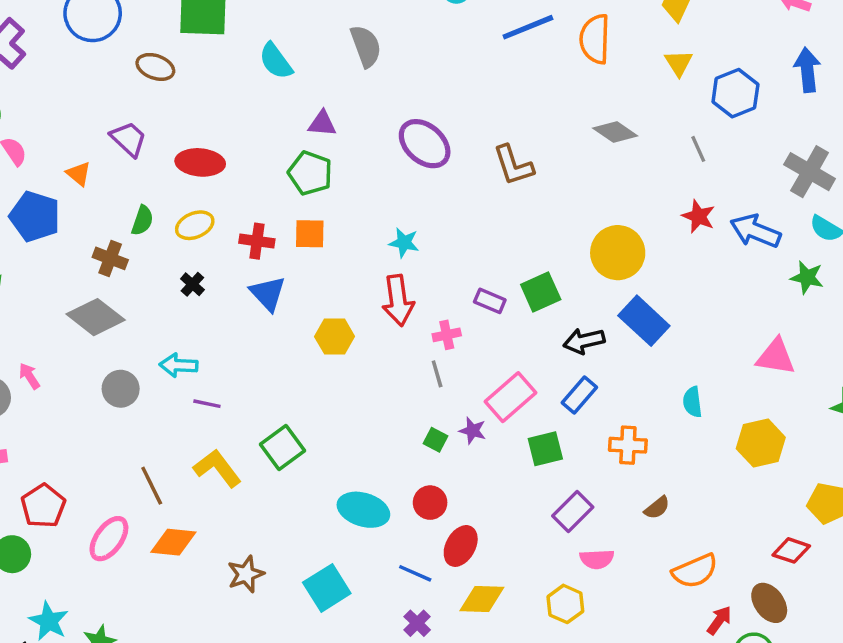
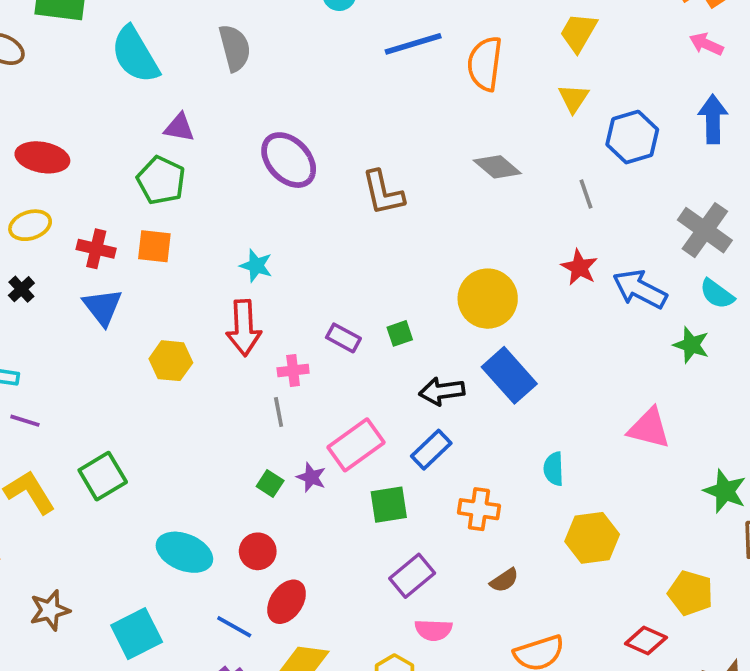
cyan semicircle: (276, 61) -> (135, 55), size x1.4
green square: (541, 292) -> (400, 333), size x0.6
yellow hexagon: (761, 443) -> (592, 538), moved

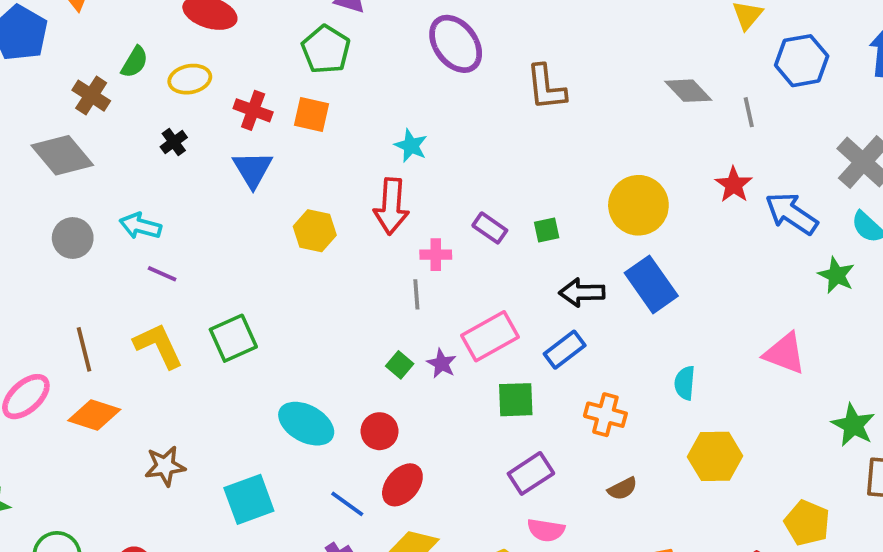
gray diamond: (497, 167) -> (688, 91), moved

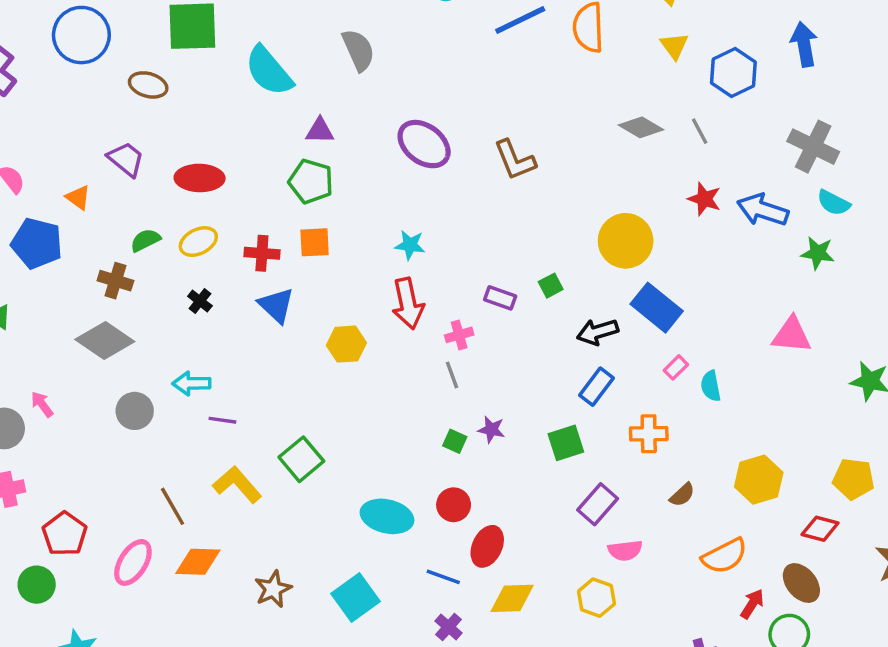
green semicircle: (135, 62) -> (145, 240), turned -132
pink rectangle: (490, 336) -> (676, 367), moved, size x0.5
yellow hexagon: (715, 456) -> (759, 480), moved

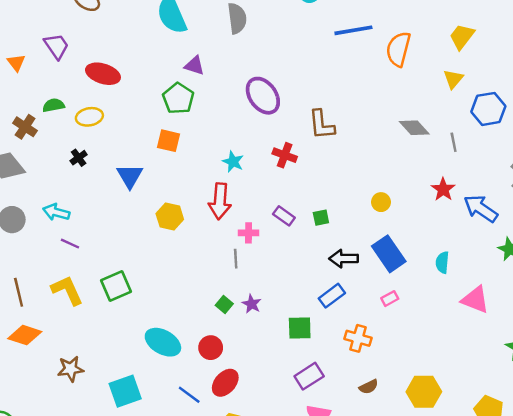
yellow circle: (626, 241) -> (381, 202), size x0.5
red cross: (262, 253) -> (285, 155), moved
cyan semicircle: (711, 386) -> (442, 262), moved

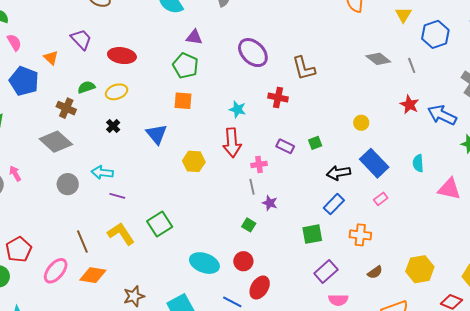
purple star: (252, 304) -> (270, 203), moved

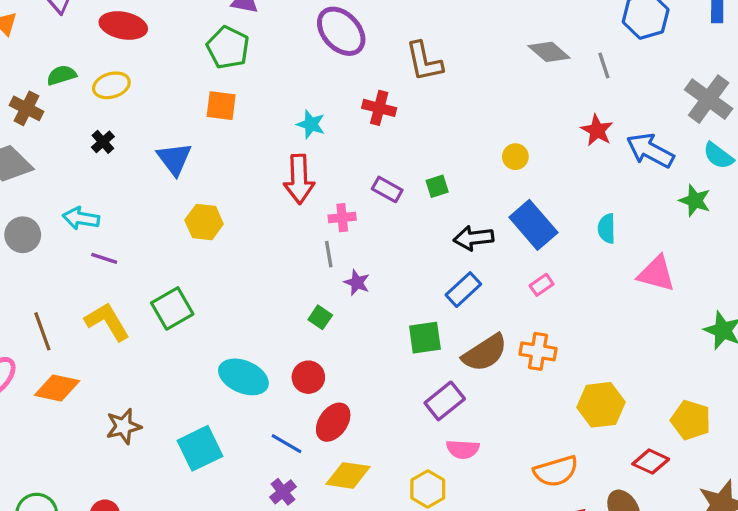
yellow hexagon: (194, 161) -> (204, 222), moved
orange cross: (360, 235) -> (538, 351), moved
brown semicircle: (375, 272) -> (485, 353), moved, size x1.8

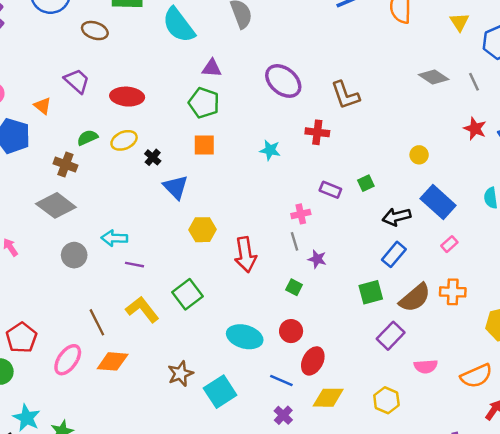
black cross: (103, 142) -> (153, 157), moved
red arrow: (299, 179) -> (245, 255), moved
brown star: (124, 426) -> (180, 374), moved
pink semicircle: (463, 449) -> (426, 366), moved

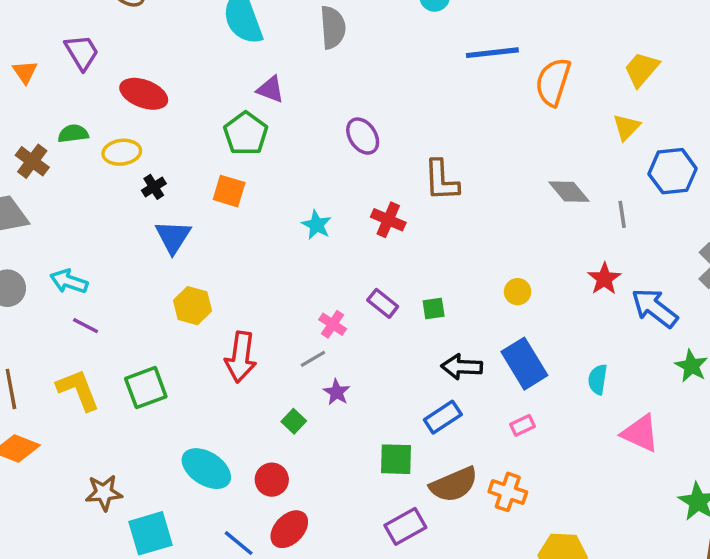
purple ellipse: (283, 81) -> (363, 136), size x0.7
pink cross: (301, 214) -> (333, 324), turned 30
gray line: (294, 241) -> (313, 359), turned 60

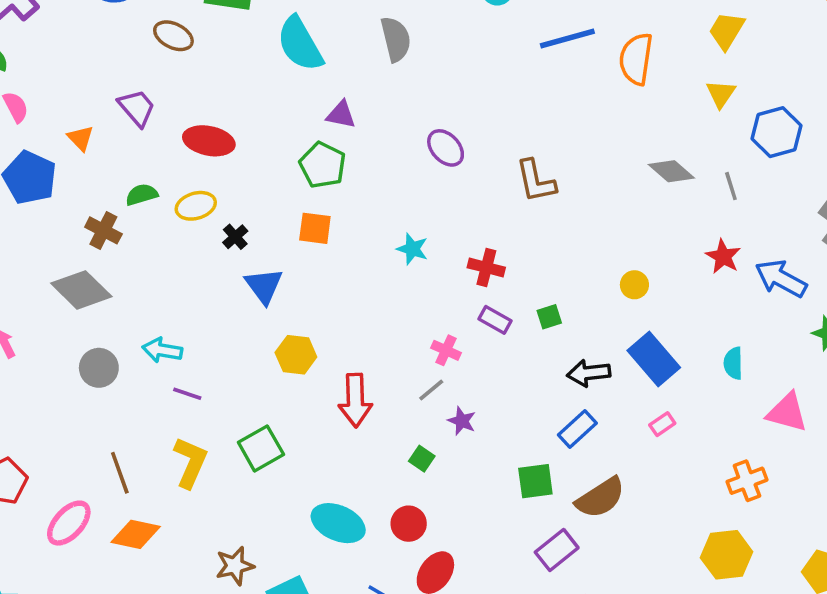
red cross: (388, 220) -> (486, 267), moved
yellow L-shape: (78, 390) -> (190, 462), turned 54
orange cross: (508, 492) -> (747, 481), moved, turned -30

